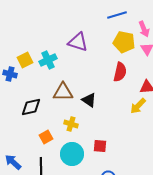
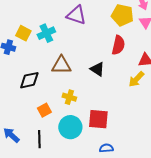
yellow square: (25, 60) -> (23, 33), turned -35
black triangle: (89, 100) -> (97, 69), moved
red square: (100, 146) -> (98, 119), size x1.5

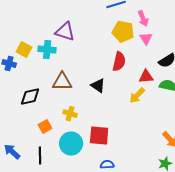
purple triangle: (76, 15) -> (65, 32), moved
cyan cross: (46, 33) -> (47, 50), turned 30

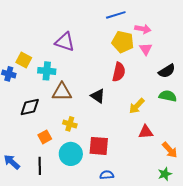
pink arrow: (143, 19) -> (143, 29), turned -56
cyan cross: (47, 50) -> (47, 71), moved
red triangle: (146, 77) -> (146, 132), moved

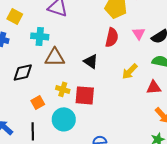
pink triangle: (146, 49) -> (139, 33), moved
yellow square: (24, 60) -> (15, 16), moved
red triangle: (146, 132) -> (154, 87), moved
red square: (99, 146) -> (85, 95), moved

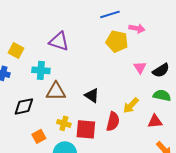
red semicircle: (112, 37) -> (113, 121), moved

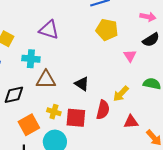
pink arrow: (137, 28) -> (148, 17), moved
black semicircle: (161, 70) -> (151, 40), moved
red triangle: (155, 121) -> (131, 122), moved
orange square: (39, 136) -> (29, 125), size x1.5

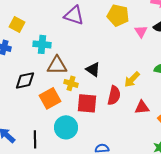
purple triangle: (49, 30) -> (74, 15), moved
pink triangle: (130, 56) -> (141, 31), moved
yellow cross: (54, 112) -> (71, 83), moved
orange square: (29, 125) -> (50, 98), moved

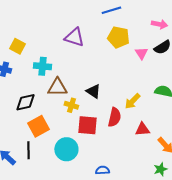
orange square: (50, 98) -> (38, 126), moved
black line: (35, 139) -> (28, 150), moved

